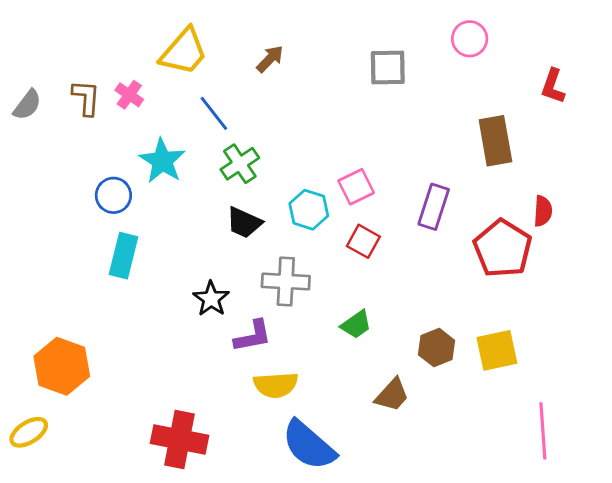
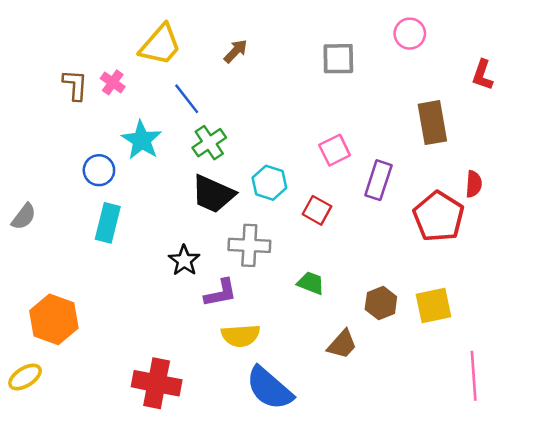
gray semicircle: (27, 105) -> (24, 217), moved
pink square: (356, 187) -> (335, 150), moved
black trapezoid: (244, 223) -> (213, 194), size x1.4
green trapezoid: (356, 325) -> (311, 283), turned -124

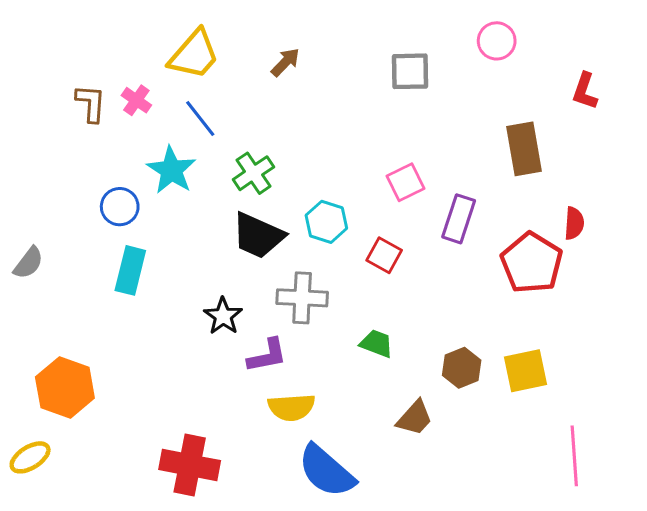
blue line: (187, 99) -> (200, 118), moved

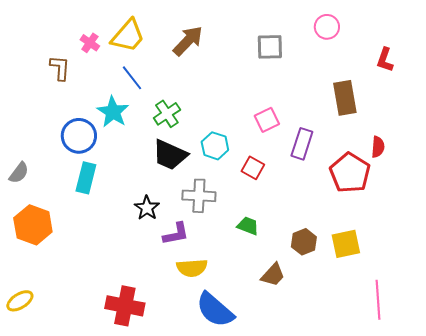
brown arrow: (285, 62) -> (188, 41), size x1.6
pink cross: (136, 100) -> (90, 43), moved
blue circle: (120, 207) -> (79, 136), size x1.4
orange hexagon: (65, 387) -> (33, 225), moved

